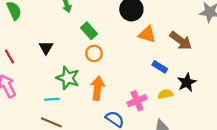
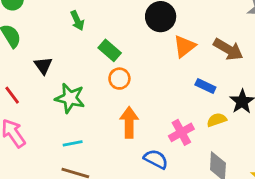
orange triangle: (147, 34) -> (184, 46), turned -48
black triangle: (46, 48) -> (43, 66), moved
green star: (68, 78) -> (70, 98), moved

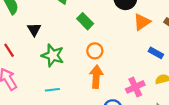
orange circle: (119, 79) -> (95, 51), moved

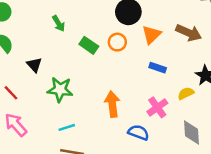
orange circle: (95, 51) -> (117, 42), moved
blue rectangle: (156, 53) -> (158, 68), moved

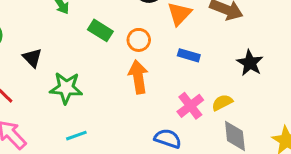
orange circle: (117, 42) -> (139, 40), moved
yellow semicircle: (186, 93) -> (222, 103), moved
orange arrow: (112, 104) -> (138, 77), moved

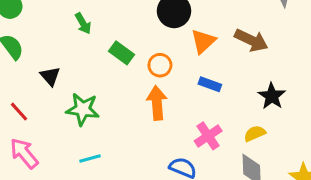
yellow semicircle: (222, 103) -> (255, 133), moved

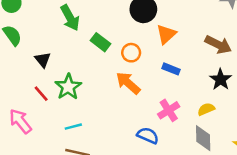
green arrow: (83, 23) -> (70, 18), size x1.5
brown arrow: (251, 40) -> (218, 45), moved
orange arrow: (157, 103) -> (128, 83), turned -45
green star: (83, 109) -> (68, 87), turned 30
red line: (19, 112) -> (41, 94), moved

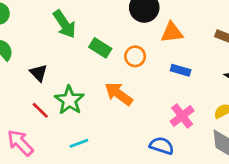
orange triangle: (166, 34) -> (172, 32), turned 40
orange arrow: (128, 83) -> (119, 94), moved

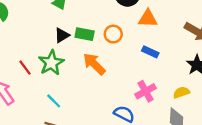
green rectangle: (100, 48) -> (85, 34), moved, turned -30
black triangle: (39, 73) -> (62, 35), moved, turned 35
cyan line: (79, 143) -> (54, 101), turned 56

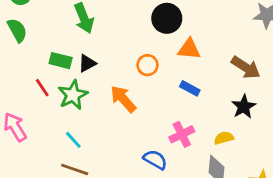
green rectangle: (85, 34) -> (61, 61), moved
red line: (25, 68) -> (42, 88), moved

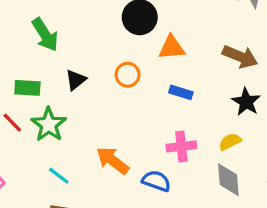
black triangle: (87, 63) -> (76, 80), moved
orange arrow: (123, 99) -> (113, 160), moved
pink cross: (182, 134) -> (181, 146), turned 30

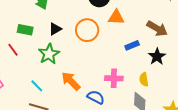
orange circle: (128, 75) -> (87, 30), size x1.5
blue rectangle: (181, 92) -> (132, 45), moved, turned -48
green star: (49, 124) -> (49, 54), moved
yellow semicircle: (230, 142) -> (144, 79), turned -80

